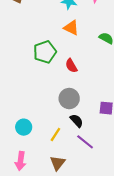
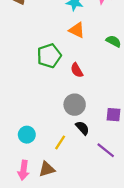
purple line: (85, 142) -> (106, 150), moved
brown triangle: (58, 163) -> (47, 169), moved, turned 35

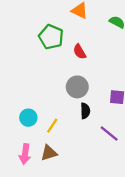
green pentagon: (49, 56) -> (51, 37), turned -30
black semicircle: (82, 128) -> (85, 111), turned 40
yellow line: (60, 142) -> (52, 126), moved

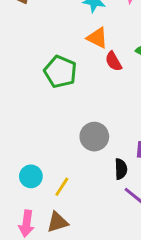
red semicircle: (80, 52) -> (113, 61), moved
black semicircle: (85, 111) -> (121, 169), moved

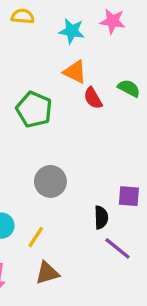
gray circle: (94, 137) -> (50, 181), moved
brown triangle: (57, 222) -> (47, 273), moved

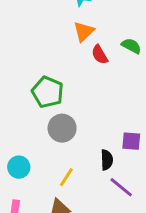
orange triangle: (75, 72) -> (84, 31), turned 50
green pentagon: (34, 110) -> (48, 92), moved
yellow line: (36, 237) -> (66, 177), moved

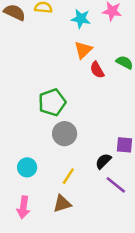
green pentagon: (48, 92) -> (52, 102), turned 30
black semicircle: (107, 160) -> (103, 161), turned -133

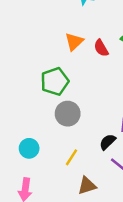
orange triangle: (83, 50) -> (74, 42), moved
brown triangle: (62, 204) -> (87, 186), moved

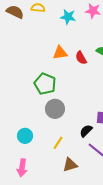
orange triangle: (74, 42) -> (60, 53), turned 35
green pentagon: (55, 81) -> (45, 84), turned -30

